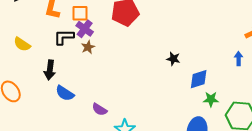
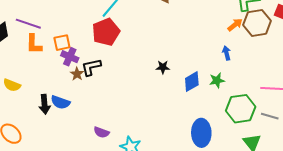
black L-shape: (64, 37) -> (91, 67), moved
blue semicircle: (65, 93) -> (60, 102), moved
green star: (211, 99) -> (217, 80), moved

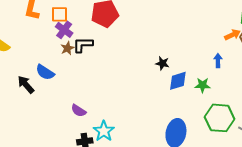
black star: (163, 67) -> (162, 63), moved
black arrow: (45, 104) -> (26, 85), moved, turned 132

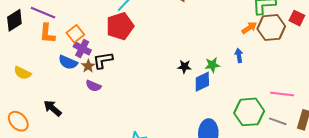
orange square: (60, 14) -> (75, 34), turned -30
blue semicircle: (45, 72) -> (68, 62), moved
green star: (203, 85) -> (212, 65), moved
purple semicircle: (79, 111) -> (93, 86), moved

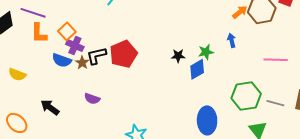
red pentagon: (120, 26) -> (123, 54), moved
purple semicircle: (93, 86) -> (92, 99), moved
pink line: (282, 94) -> (276, 60), moved

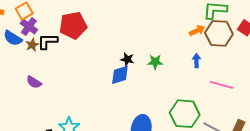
blue arrow: (232, 40) -> (196, 61), moved
red pentagon: (123, 54) -> (73, 25), moved
blue diamond: (197, 69) -> (120, 75), moved

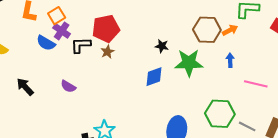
brown hexagon: (219, 33) -> (207, 30), moved
brown star: (32, 45) -> (107, 52), moved
black star: (127, 59) -> (162, 46), moved
green star: (155, 62) -> (189, 63), size x1.8

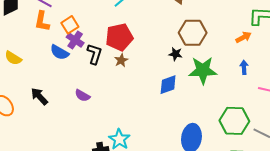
brown hexagon: (207, 30) -> (193, 33), moved
black L-shape: (81, 45) -> (94, 54), turned 110

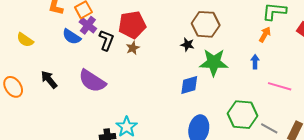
orange arrow: (243, 37) -> (265, 34), moved, turned -35
blue diamond: (168, 85) -> (189, 85), moved
purple semicircle: (82, 95) -> (92, 81), size x1.8

